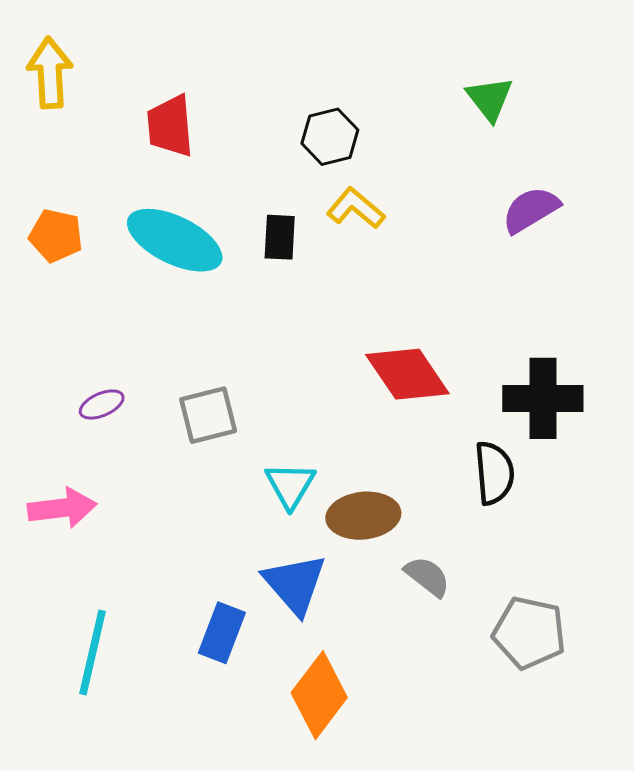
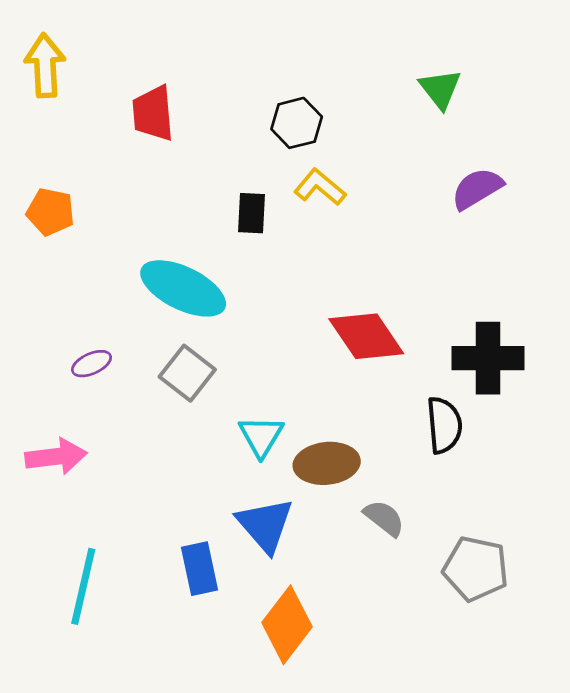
cyan ellipse: (175, 240) -> (183, 288), moved
gray square: (208, 415) -> (187, 373), turned -38
blue rectangle: (222, 633) -> (200, 569), turned -33

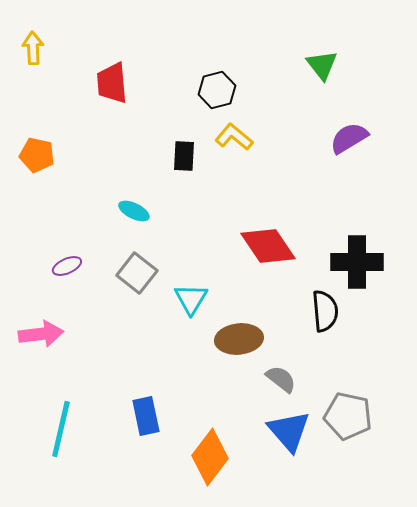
yellow arrow: (45, 66) -> (33, 48), size x0.7
cyan ellipse: (183, 288) -> (134, 211), size x0.5
cyan triangle: (261, 436) -> (191, 299), moved
blue triangle: (265, 525) -> (289, 431), moved

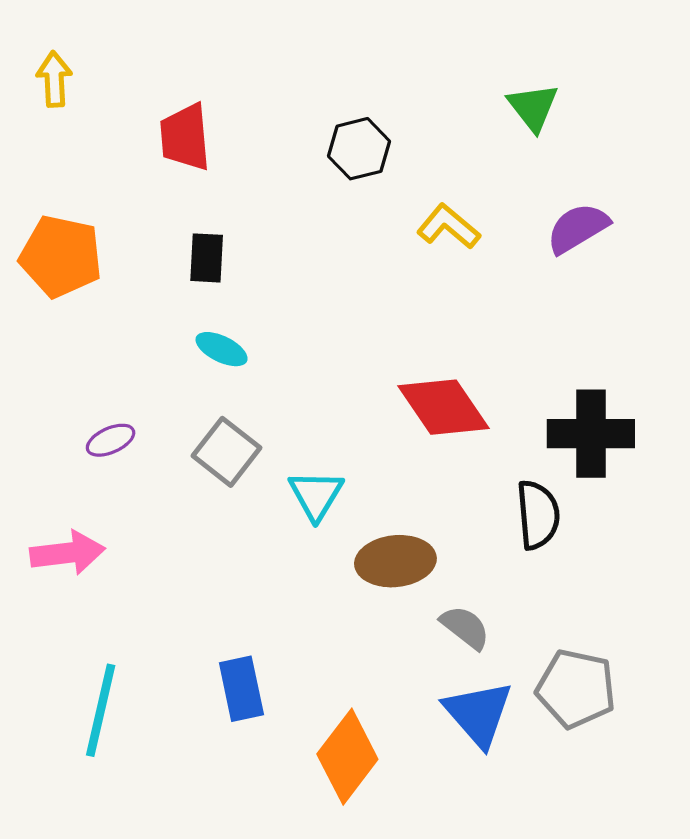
yellow L-shape: (234, 137) -> (448, 227), moved
orange pentagon: (37, 155) -> (61, 256), size x1.4
black rectangle: (184, 156) -> (207, 258), moved

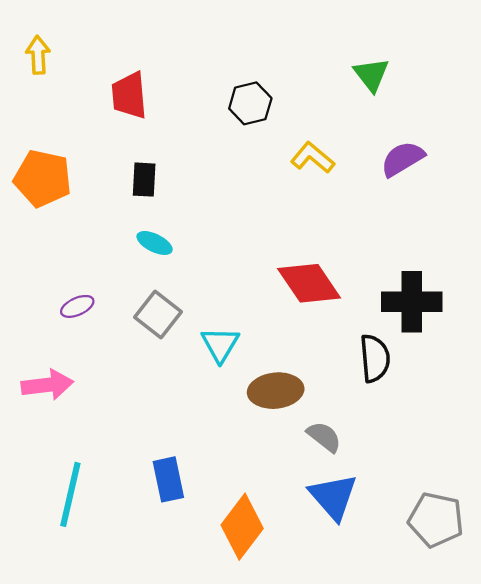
gray pentagon: (576, 689) -> (436, 520), moved

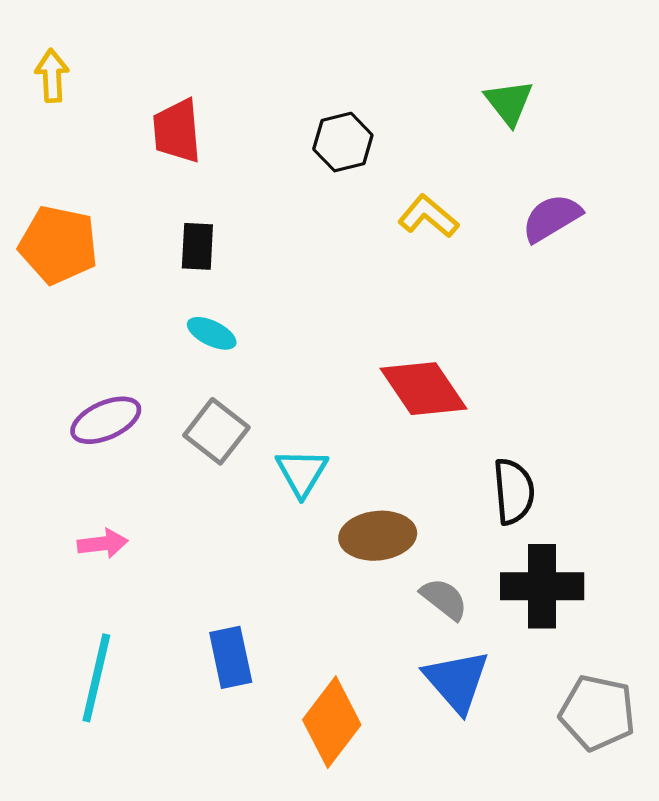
black cross: (412, 302) -> (542, 586), moved
purple ellipse: (77, 306) -> (106, 420), size x1.5
pink arrow: (47, 385) -> (103, 544), moved, size x0.7

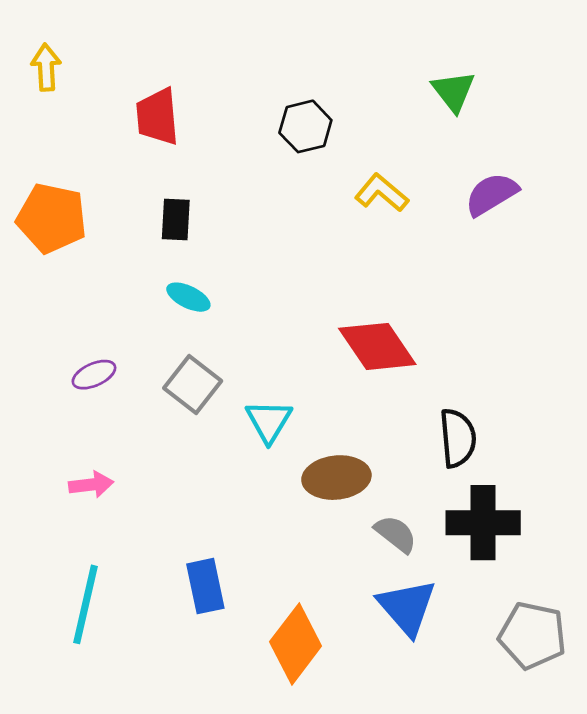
purple ellipse: (106, 420) -> (94, 375), size x0.7

